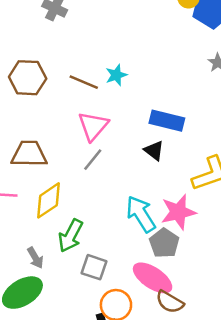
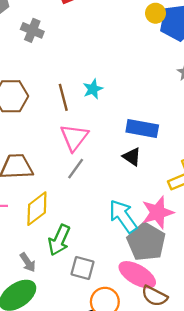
brown line: (84, 82) -> (63, 97), turned 56
gray pentagon: (164, 243) -> (146, 242), size x1.4

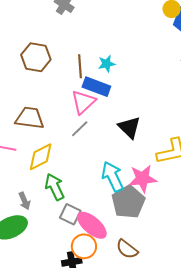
blue rectangle: (142, 129) -> (96, 87), moved
black triangle: (132, 157) -> (129, 127), size x1.4
green arrow: (59, 240) -> (55, 187), turned 120
pink ellipse: (137, 275) -> (92, 225), moved

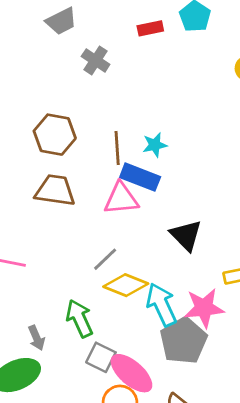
pink triangle: (83, 102) -> (121, 199), turned 36
brown trapezoid: (30, 118) -> (55, 190), moved
gray line: (80, 129) -> (105, 259), moved
yellow diamond: (41, 157) -> (126, 285), moved, turned 48

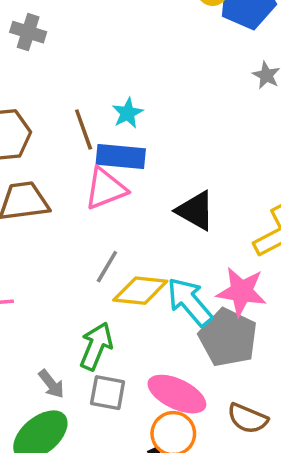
pink star: (204, 308) -> (242, 292), turned 30
green arrow: (79, 318) -> (96, 346), turned 63
gray square: (101, 357) -> (108, 393), moved

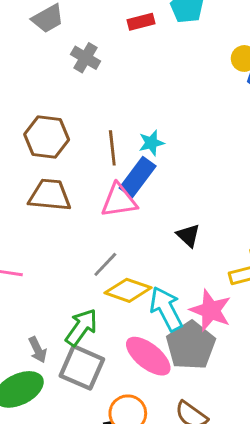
blue rectangle: (121, 157) -> (138, 177), turned -72
black triangle: (195, 211) -> (188, 235), size x0.7
gray square: (108, 393) -> (82, 367), size x1.4
pink ellipse: (177, 394) -> (148, 356), moved

